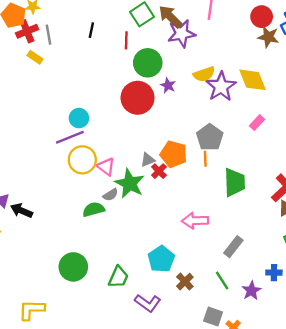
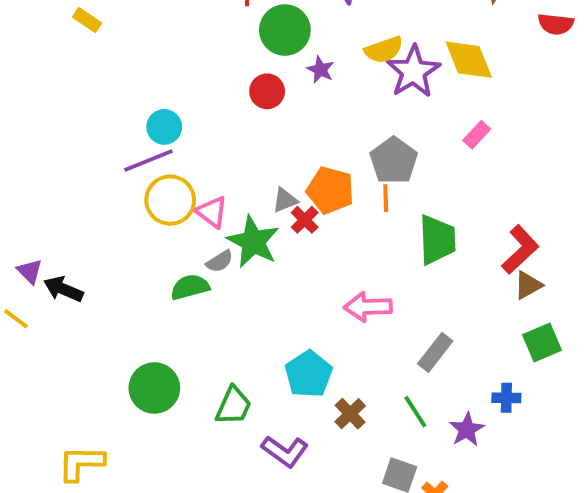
red circle: (138, 98) -> (267, 91), size x0.6

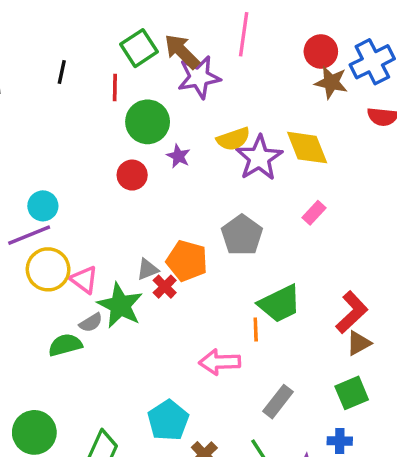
orange line: (386, 198) -> (256, 329), moved
green trapezoid: (437, 240) -> (280, 304), turned 66
green square: (542, 342) -> (352, 393), moved

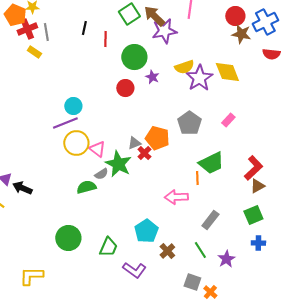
red line: (115, 88) -> (105, 39), moved
pink rectangle: (314, 213) -> (228, 120), moved
blue cross: (340, 441) -> (258, 243), moved

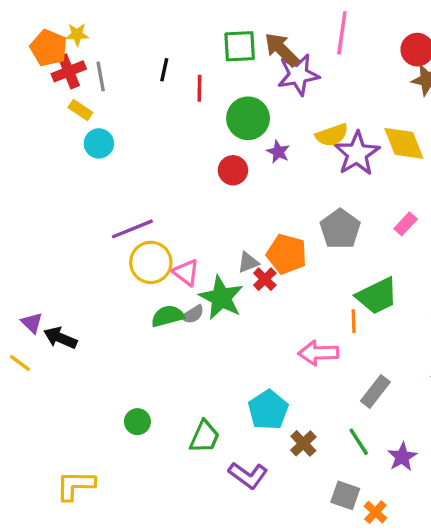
green square: (129, 14) -> (240, 46), turned 30
cyan circle: (73, 106) -> (99, 143), moved
green semicircle: (86, 187) -> (168, 316), moved
green circle: (68, 238) -> (137, 422), size x0.6

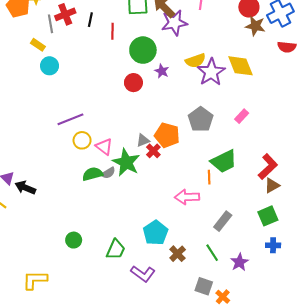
red cross: (69, 71) -> (65, 14), moved
yellow circle: (151, 262) -> (82, 140), size x0.7

